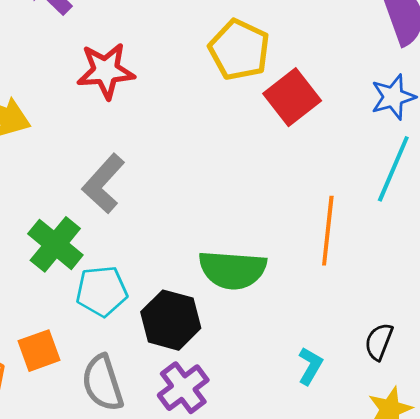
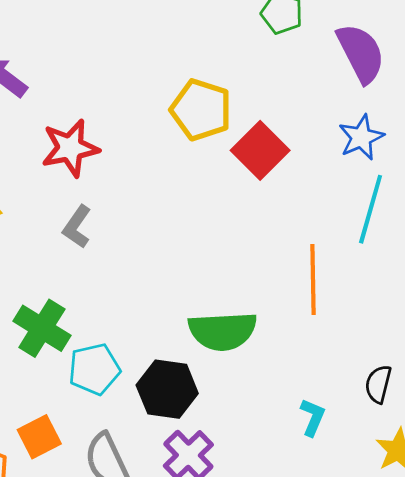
gray L-shape: (103, 184) -> (77, 227), moved, size x0.7

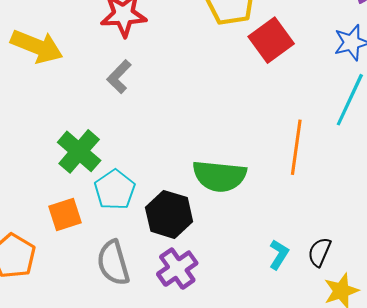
cyan pentagon: (94, 369) -> (115, 190), turned -30
black semicircle: (378, 384) -> (319, 252), moved
orange square: (39, 437) -> (65, 214), moved

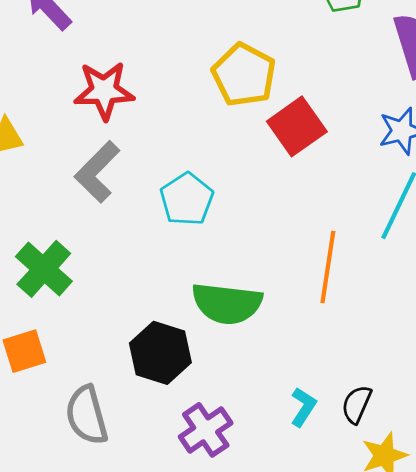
gray L-shape: (119, 77) -> (97, 172), size x1.4
cyan pentagon: (115, 190) -> (187, 199), moved
purple cross: (177, 269) -> (206, 430), moved

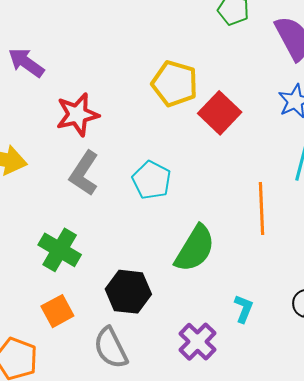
green semicircle: (227, 303) -> (195, 249), turned -54
black hexagon: (160, 353) -> (128, 292), moved
cyan L-shape: (303, 407) -> (244, 309), moved

